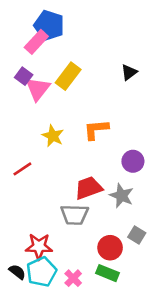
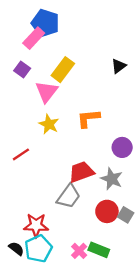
pink triangle: (38, 89) -> (47, 92), moved
gray trapezoid: (74, 215) -> (69, 196), turned -56
red circle: (110, 248) -> (107, 211), moved
pink cross: (73, 278) -> (79, 251), moved

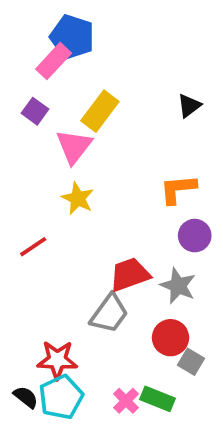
orange L-shape: (88, 118) -> (178, 189), moved
gray square: (126, 215) -> (191, 362), moved

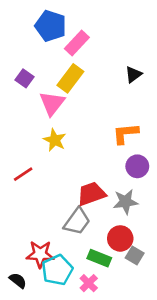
pink rectangle: (54, 61) -> (77, 43), moved
gray star: (178, 286) -> (125, 202), turned -30
cyan pentagon: (61, 397) -> (57, 270), moved
green rectangle: (158, 399) -> (99, 258), moved

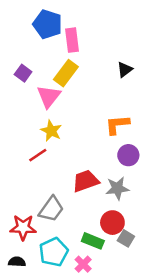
pink rectangle: (77, 43) -> (72, 40), turned -50
red line: (23, 174) -> (38, 155), moved
gray trapezoid: (77, 221) -> (51, 209), moved
red star: (40, 254) -> (23, 227), moved
black semicircle: (18, 280) -> (17, 262), turned -35

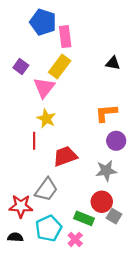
black triangle: (125, 69) -> (113, 63), turned 48
red line: (38, 155) -> (34, 141), turned -56
red trapezoid: (85, 181) -> (65, 156), moved

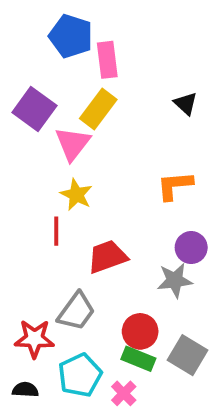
black triangle: (113, 63) -> (186, 104), turned 32
purple square: (21, 67) -> (34, 109), size x1.6
purple circle: (116, 141) -> (191, 248), moved
red circle: (102, 202) -> (140, 331), moved
gray square: (114, 216) -> (188, 355), size x1.5

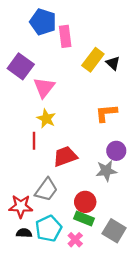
yellow rectangle: (98, 109) -> (93, 60), moved
gray square: (188, 355) -> (114, 231), moved
black semicircle: (25, 390) -> (24, 233), moved

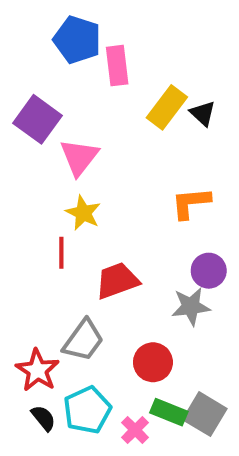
red star: (21, 206) -> (37, 370), turned 30
green rectangle: (84, 219) -> (169, 412), moved
black semicircle: (24, 233) -> (43, 418), turned 48

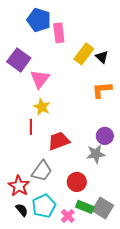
orange L-shape: (191, 203) -> (102, 90), moved

